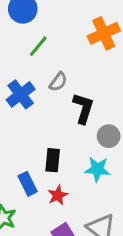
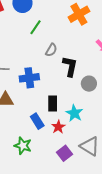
blue cross: (21, 94) -> (29, 78), moved, turned 36
cyan star: (97, 169) -> (74, 113), moved, turned 30

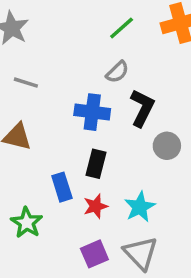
green line: (35, 27) -> (122, 28), moved
blue cross: (29, 78) -> (92, 112), moved
cyan star: (74, 113) -> (140, 207), moved

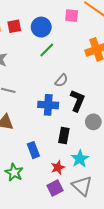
green line: (122, 28) -> (47, 50), moved
black rectangle: (96, 164) -> (64, 135), moved
red star: (96, 206) -> (58, 167), moved

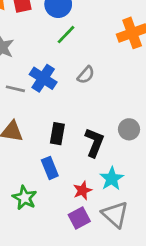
black L-shape: (77, 101) -> (94, 142), moved
blue cross: (48, 105) -> (43, 78), moved, turned 30
black rectangle: (64, 135) -> (57, 134), moved

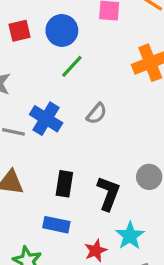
blue rectangle: (50, 168) -> (56, 225), turned -55

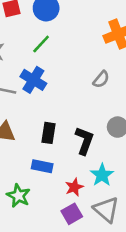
green line: (72, 66) -> (41, 44), moved
gray semicircle: (97, 114) -> (101, 79), moved

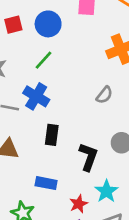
black rectangle: (48, 133) -> (52, 135), moved

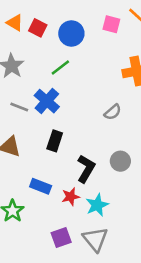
red square: (13, 25) -> (38, 28), turned 30
red star: (79, 204) -> (71, 197), moved

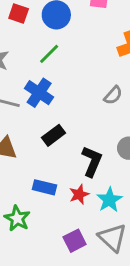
black rectangle: (55, 141) -> (54, 135), turned 42

